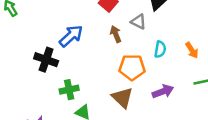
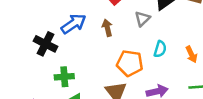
gray triangle: (139, 22) -> (142, 19), turned 42
brown arrow: (116, 34) -> (107, 28), moved

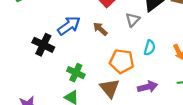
brown arrow: (107, 28) -> (100, 29), turned -32
green cross: (64, 77) -> (76, 73), moved, turned 30

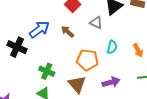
gray triangle: (133, 20) -> (96, 23), turned -48

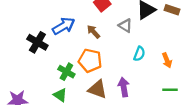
orange pentagon: (87, 60) -> (90, 61), moved
purple arrow: (111, 82) -> (124, 87), moved, turned -90
brown triangle: (77, 84) -> (97, 89), turned -36

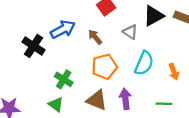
cyan semicircle: (139, 54) -> (144, 63), size x1.5
orange pentagon: (90, 61) -> (104, 67), moved, turned -30
green line: (170, 90) -> (164, 104), moved

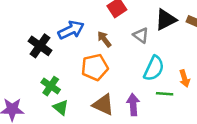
orange pentagon: (104, 67) -> (95, 67), moved
green cross: (64, 79) -> (51, 86), moved
green line: (164, 104) -> (165, 94), moved

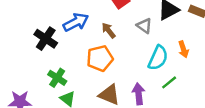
orange arrow: (184, 78) -> (183, 49), moved
green line: (165, 94) -> (169, 82), turned -42

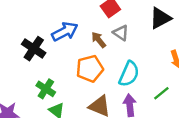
gray triangle: (144, 26) -> (121, 33), moved
cyan semicircle: (158, 58) -> (129, 74), moved

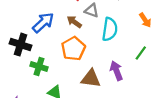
cyan semicircle: (129, 74) -> (110, 29), moved
green cross: (46, 89) -> (39, 67), moved

